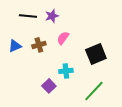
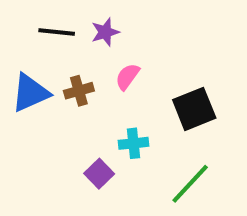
blue triangle: (15, 46) -> (30, 93), size x1.5

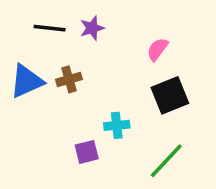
pink semicircle: (127, 77) -> (157, 49), moved
purple square: (99, 174) -> (87, 152), turned 30

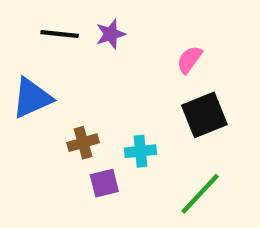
brown cross: (69, 79) -> (83, 143), moved

